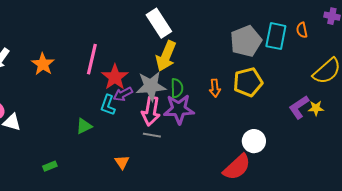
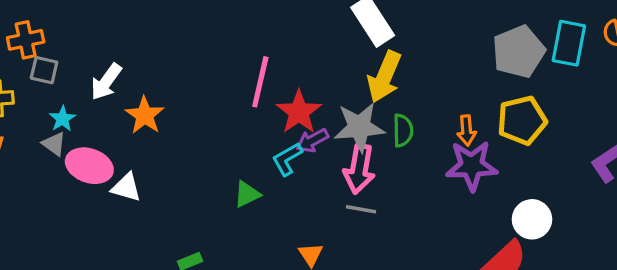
orange star: (43, 64) -> (145, 115), moved
cyan L-shape: (108, 105) -> (287, 159), turned 40
purple star: (179, 109) -> (472, 166), moved

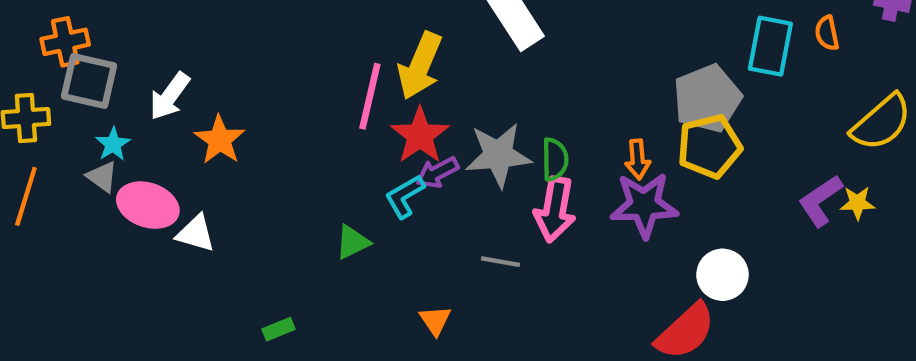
gray pentagon: (519, 52) -> (707, 98), moved
gray square: (44, 70) -> (89, 81), size x1.5
yellow arrow: (384, 77) -> (420, 66), moved
pink arrow: (359, 169) -> (555, 209), moved

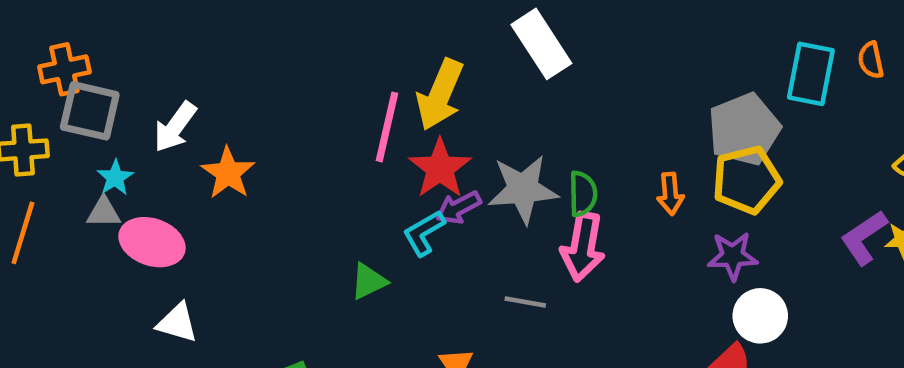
gray triangle: (102, 177) -> (104, 212), turned -36
purple star: (644, 205) -> (733, 256), moved, size x0.7
white triangle: (196, 233) -> (177, 323), moved

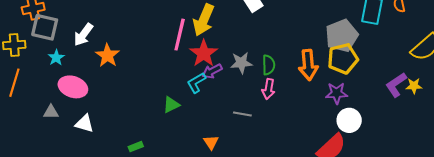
gray star: (523, 189) -> (241, 63), size x0.7
orange arrow: (670, 194) -> (308, 65), size x1.6
gray triangle: (104, 212) -> (51, 112), moved
pink arrow: (583, 247) -> (269, 89), size x0.7

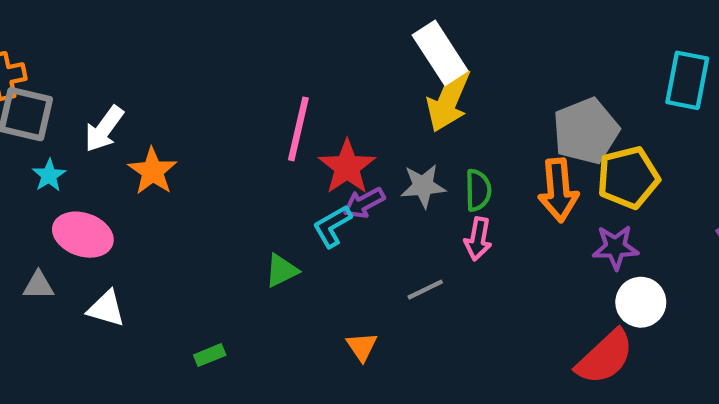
yellow arrow: (204, 20) -> (448, 99), moved
gray pentagon: (342, 36) -> (586, 131), moved
gray line: (242, 114) -> (425, 290), turned -36

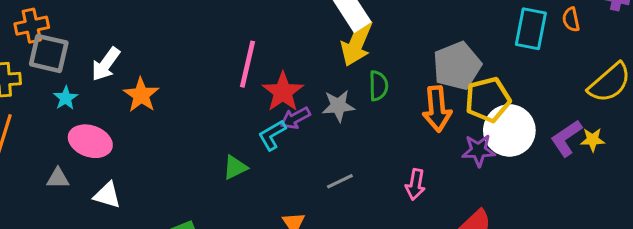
green semicircle: (478, 190) -> (378, 86), moved
pink arrow: (478, 239) -> (415, 184), moved
white circle: (641, 302) -> (509, 130), moved, size x1.4

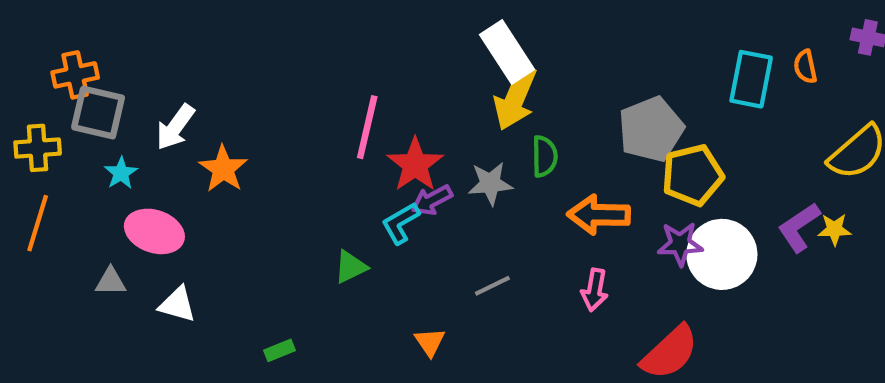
orange arrow: (437, 109) -> (599, 215), moved, turned 96
white circle: (509, 130) -> (722, 254), moved

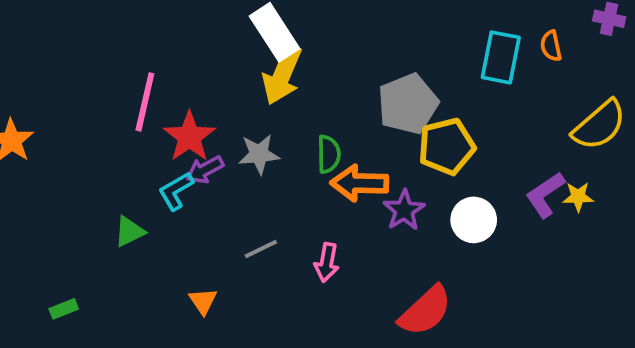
green semicircle: (545, 156) -> (329, 154), moved
purple star: (680, 244) -> (404, 210), moved, turned -30
white circle: (722, 254) -> (474, 220), size x0.7
pink arrow: (595, 290) -> (327, 262), moved

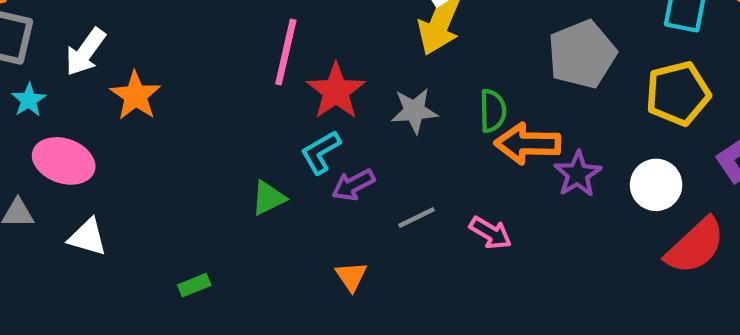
yellow pentagon: (447, 146) -> (678, 93), moved
purple arrow: (205, 170) -> (353, 185), moved
pink arrow: (327, 262) -> (491, 233), turned -69
red semicircle: (425, 311) -> (695, 246), moved

